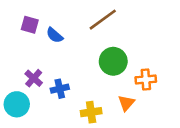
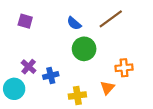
brown line: (103, 20) -> (111, 19), moved
blue semicircle: (55, 35) -> (74, 23), moved
green circle: (113, 61) -> (84, 49), moved

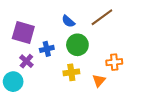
purple square: (25, 21) -> (23, 33), moved, size x1.6
blue cross: (51, 75) -> (47, 49), moved
yellow cross: (77, 95) -> (71, 72), moved

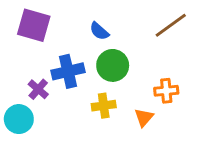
brown line: (102, 17) -> (171, 25), moved
purple square: (23, 33) -> (34, 25), moved
blue cross: (47, 49) -> (68, 71), size x1.5

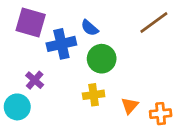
blue cross: (68, 71) -> (61, 44), moved
orange cross: (166, 91) -> (161, 114), moved

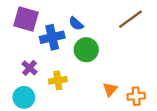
yellow cross: (94, 95) -> (58, 80), moved
cyan circle: (17, 107) -> (24, 97), moved

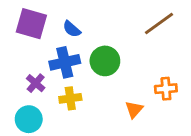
blue semicircle: (76, 24) -> (72, 29), moved
blue cross: (52, 37) -> (65, 62), moved
orange cross: (136, 96) -> (166, 89), moved

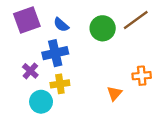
purple square: (31, 24) -> (27, 20), turned -36
green circle: (105, 61) -> (103, 28), moved
cyan circle: (29, 119) -> (41, 102), moved

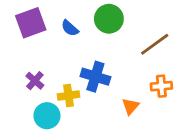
brown line: (136, 20) -> (155, 44), moved
green circle: (103, 28) -> (109, 19), moved
blue cross: (55, 53) -> (95, 77), moved, turned 30

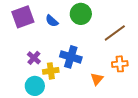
purple cross: (35, 81) -> (34, 58), moved

